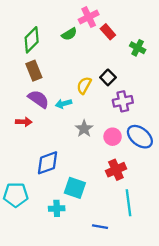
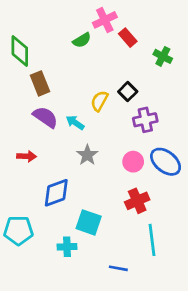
green diamond: (32, 40) -> (20, 51), moved, turned -45
cyan arrow: (64, 104) -> (75, 123), turned 49
red arrow: (24, 122) -> (27, 156), moved
gray star: (84, 129) -> (87, 155), moved

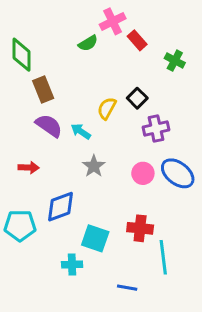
red cross: (137, 201) -> (140, 228), moved, turned 30
cyan pentagon: (18, 231) -> (20, 225), moved

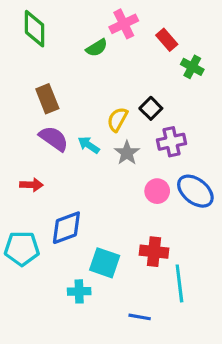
red rectangle: (137, 40) -> (167, 40), moved
green diamond: (21, 55) -> (35, 29), moved
gray star: (94, 166) -> (127, 153), moved

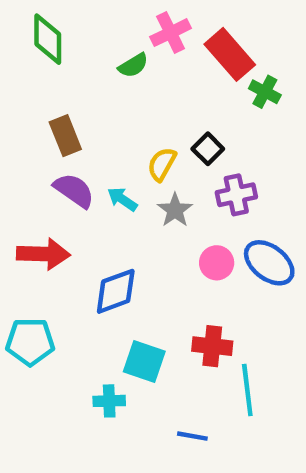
red rectangle: (167, 40) -> (230, 54), size x1.6
red arrow: (31, 185) -> (43, 254), size x1.6
blue diamond: (66, 228) -> (116, 291), moved

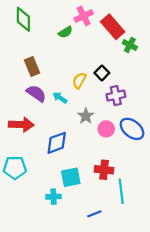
gray star: (175, 210) -> (86, 116), moved
cyan square: (144, 361) -> (71, 177), turned -30
blue line: (192, 436) -> (94, 214), turned -32

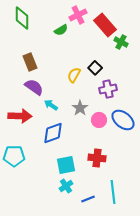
cyan arrow: (60, 98) -> (51, 105), moved
cyan line: (121, 191) -> (113, 192), moved
cyan cross: (53, 197) -> (66, 186), moved, turned -32

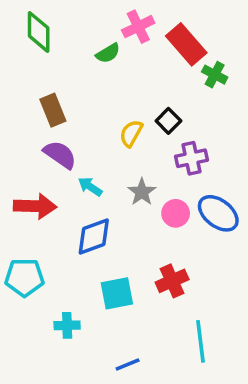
red cross: (97, 158) -> (172, 281), turned -30
cyan cross: (66, 186) -> (67, 325), moved, turned 32
blue line: (88, 199) -> (128, 365), moved

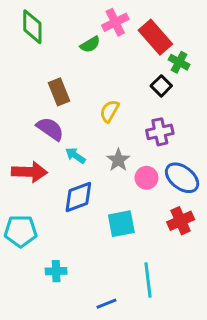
brown rectangle: (53, 110) -> (59, 92), moved
black square: (168, 121) -> (161, 86), moved
red cross: (172, 281) -> (181, 221), moved
cyan square: (117, 293) -> (121, 224), moved
cyan line: (200, 341) -> (148, 280), moved

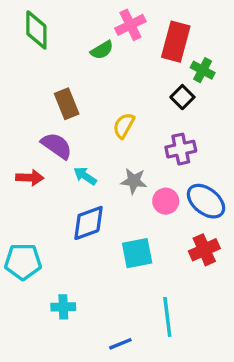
red rectangle: (155, 37) -> (176, 42), turned 56
gray star: (118, 160) -> (134, 181), turned -30
red arrow: (29, 172) -> (30, 178), moved, size x0.7

